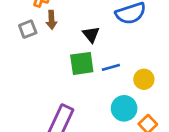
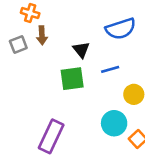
blue line: (111, 67) -> (110, 69), moved

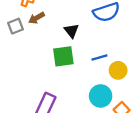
brown arrow: (42, 35) -> (37, 18), turned 63
blue line: (110, 69) -> (99, 58), moved

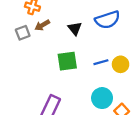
black triangle: (71, 31) -> (75, 28), moved
yellow circle: (118, 70) -> (121, 64), moved

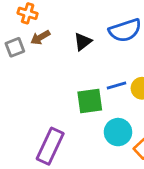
black triangle: (75, 28) -> (83, 42), turned 32
green square: (67, 61) -> (90, 101), moved

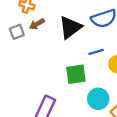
black triangle: (83, 42) -> (70, 27), size x1.6
blue line: (117, 85) -> (96, 52), moved

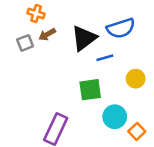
blue line: (96, 52) -> (105, 58), moved

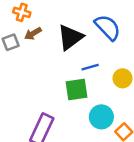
blue semicircle: (121, 28) -> (108, 27), turned -116
blue line: (105, 58) -> (90, 67), moved

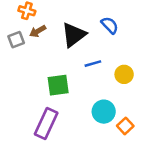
blue semicircle: (108, 27) -> (110, 25), size x0.7
green square: (76, 90) -> (58, 85), moved

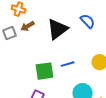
blue line: (93, 64) -> (68, 64), moved

